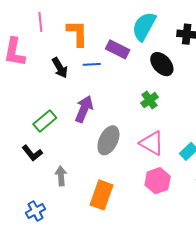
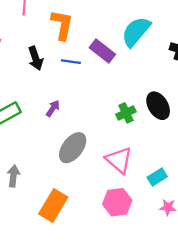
black ellipse: (162, 64) -> (158, 106), moved
purple arrow: (84, 109) -> (53, 108), size x0.6

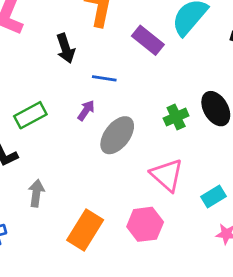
blue line: (71, 62) -> (104, 78), moved
gray ellipse: (73, 148) -> (117, 135), moved
pink hexagon: (117, 202) -> (145, 224), moved

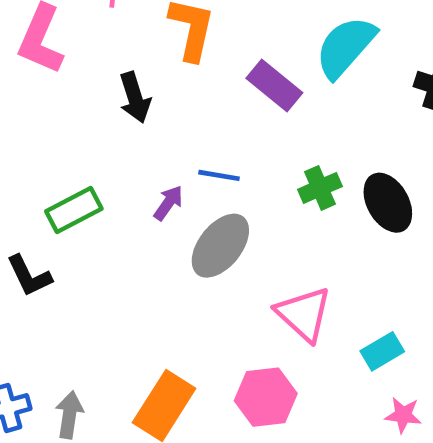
blue line: (104, 78) -> (219, 175), moved
green cross: (176, 117) -> (320, 188), moved
gray arrow: (36, 193) -> (69, 415), moved

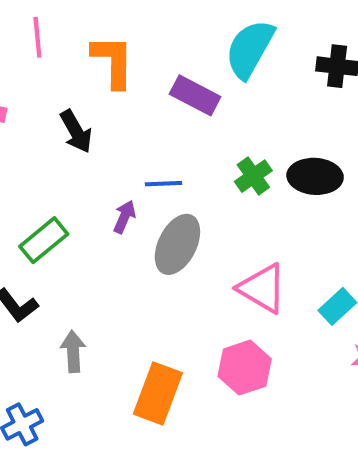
black ellipse: (388, 203) -> (315, 176), turned -45
gray arrow: (69, 415) -> (73, 351), moved

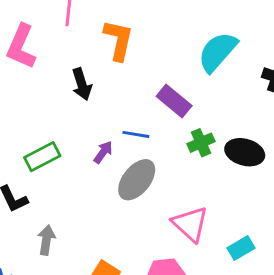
purple rectangle: (195, 95) -> (174, 101), moved

